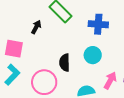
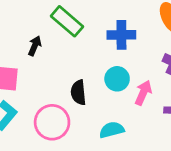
pink arrow: (110, 80) -> (143, 93), moved

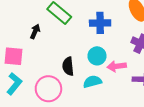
pink arrow: (143, 93) -> (117, 66), turned -120
cyan semicircle: (112, 130) -> (92, 82), moved

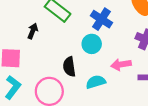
blue cross: (100, 23) -> (101, 19), turned 36
cyan circle: (97, 56) -> (92, 44), moved

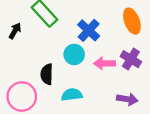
pink arrow: (121, 64) -> (104, 63), moved

